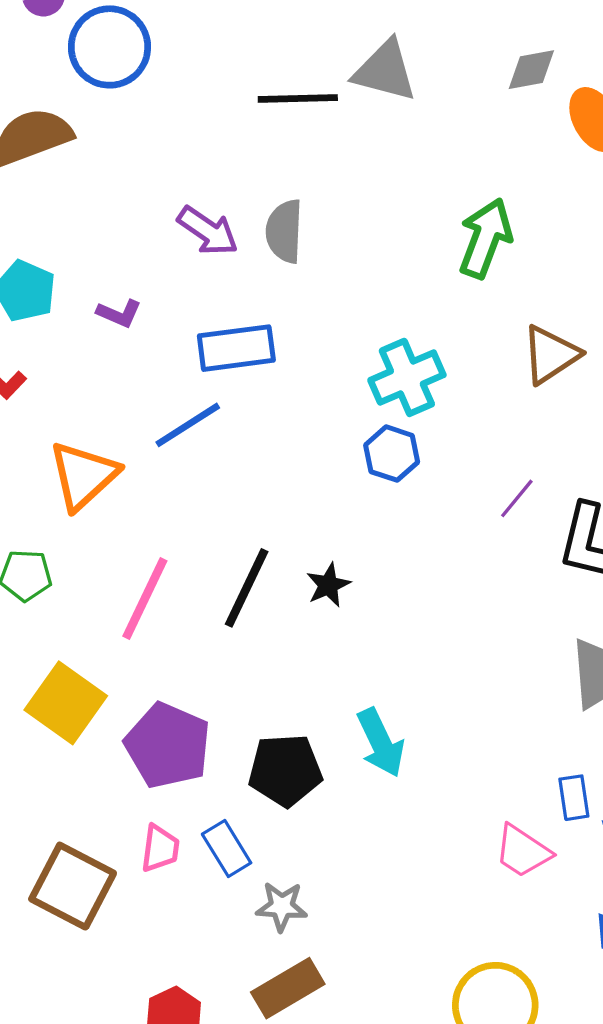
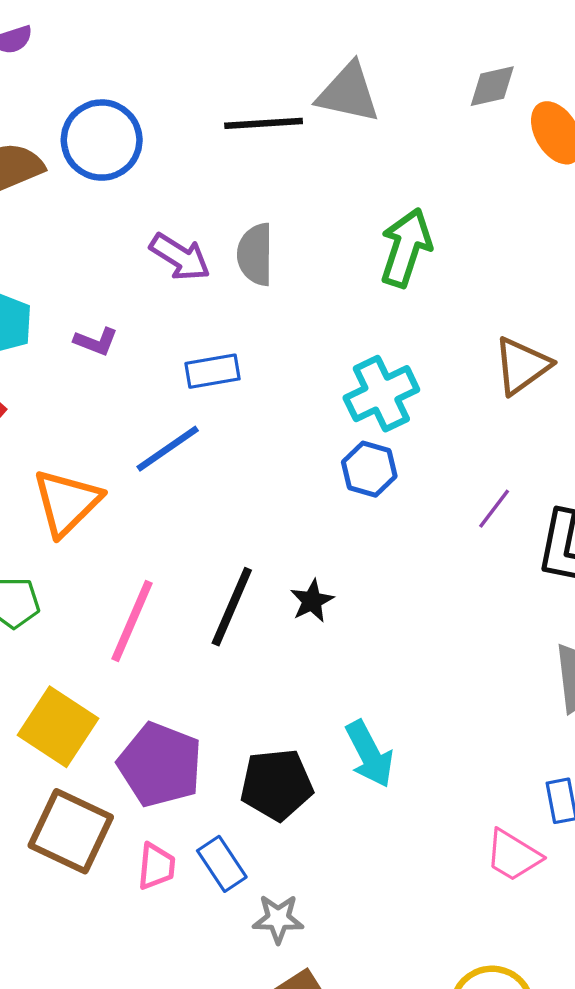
blue circle: (109, 47) -> (102, 140), moved
green arrow: (485, 238) -> (406, 248), moved
blue rectangle: (236, 348) -> (213, 371), size x0.7
brown square: (73, 886) -> (71, 831), moved

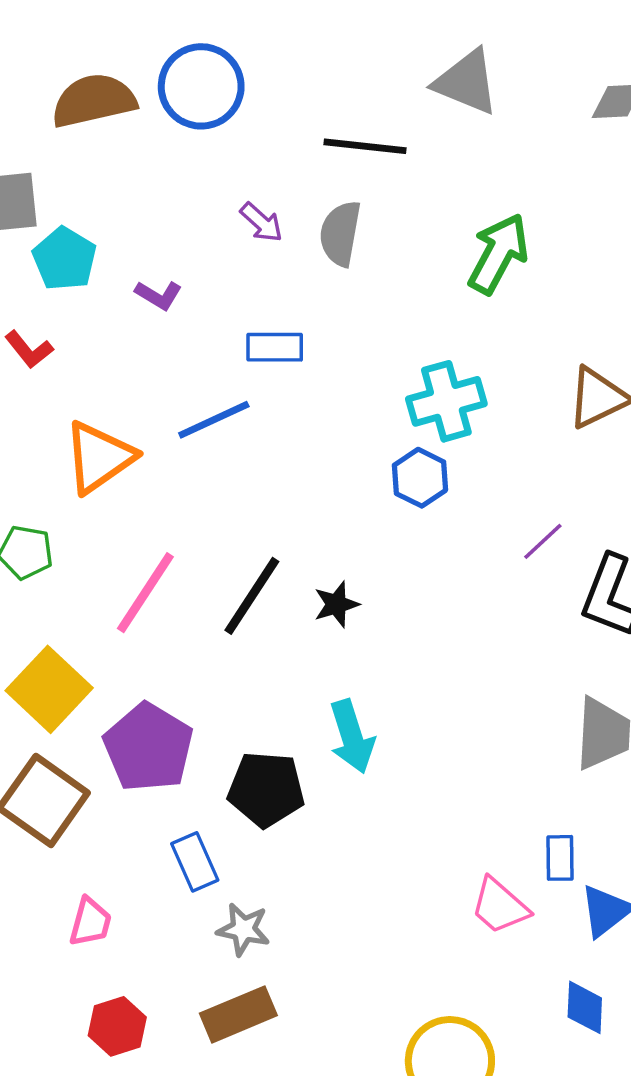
black line: (264, 123) -> (365, 146), moved
purple arrow: (180, 257) -> (262, 222), size x0.7
cyan arrow: (369, 754) -> (352, 737), moved
pink trapezoid: (156, 866) -> (90, 922), moved

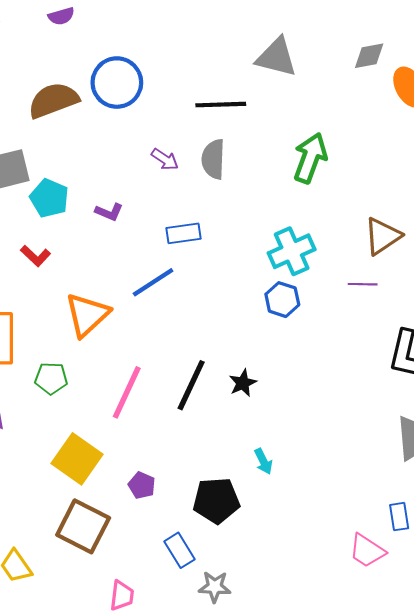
purple line: (543, 541) -> (363, 284), moved, turned 52
cyan arrow: (352, 737) -> (263, 461), size x0.6
purple pentagon: (148, 747) -> (142, 485), size x0.5

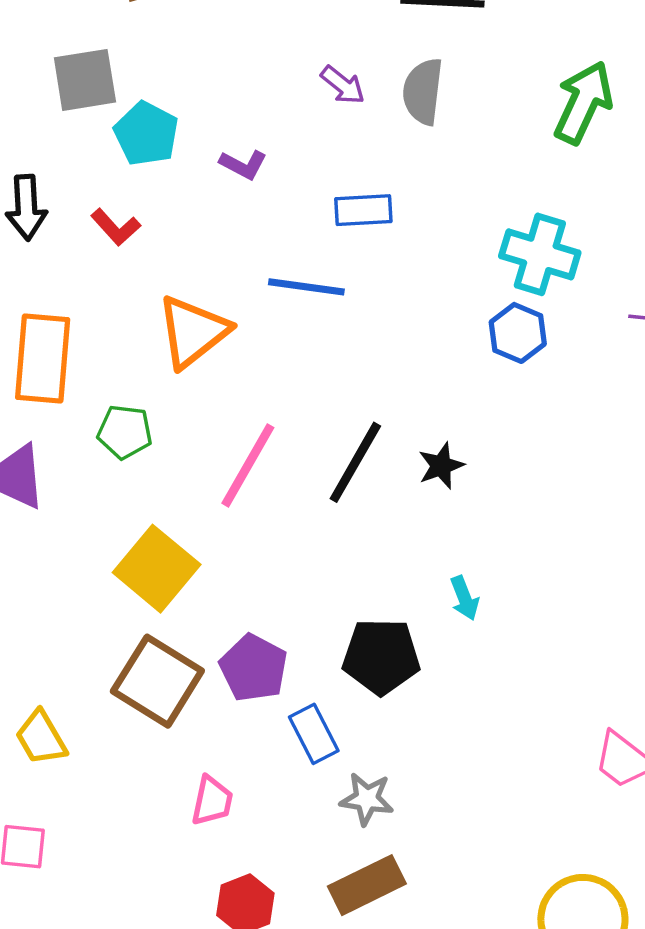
cyan cross: (292, 251) -> (540, 254), turned 36
blue line: (153, 282) -> (306, 287), turned 36
purple pentagon: (142, 485) -> (254, 668), moved, size x1.5

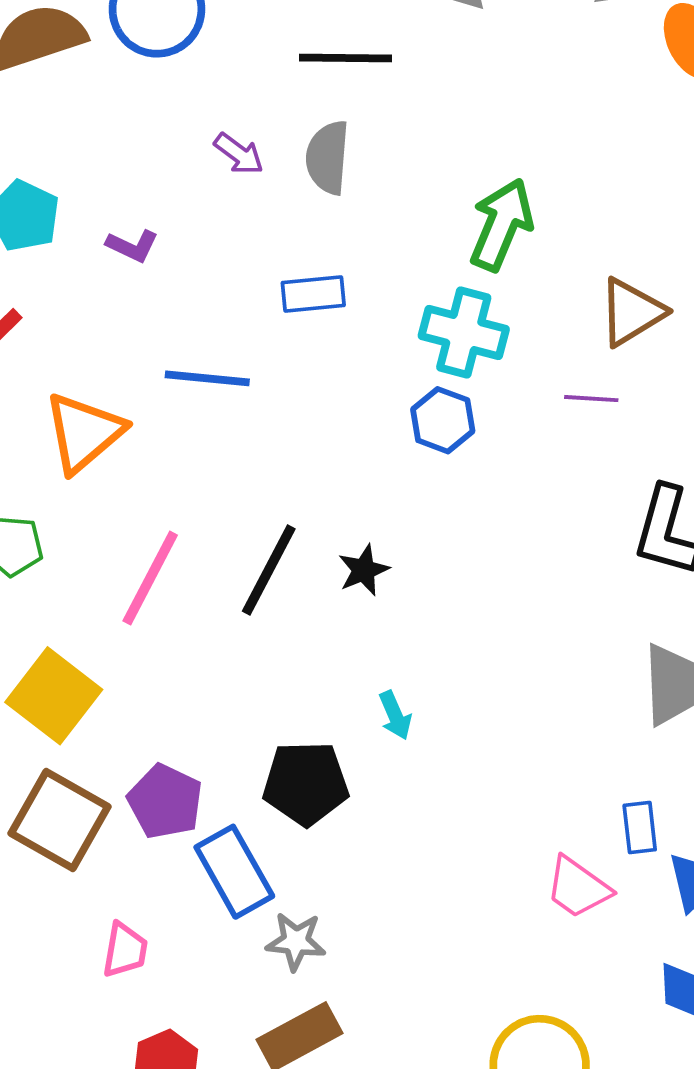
green arrow: (583, 102) -> (502, 225), moved
blue rectangle: (363, 210) -> (313, 294), moved
blue rectangle: (314, 734) -> (234, 872), size x1.4

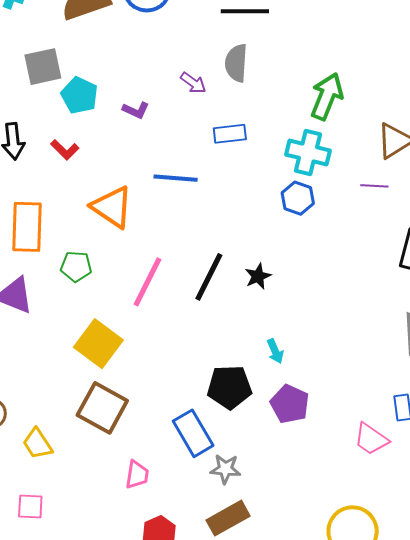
purple arrow: (239, 154) -> (193, 83), moved
orange triangle: (84, 432) -> (112, 207), turned -45
purple pentagon: (165, 802) -> (290, 404), moved

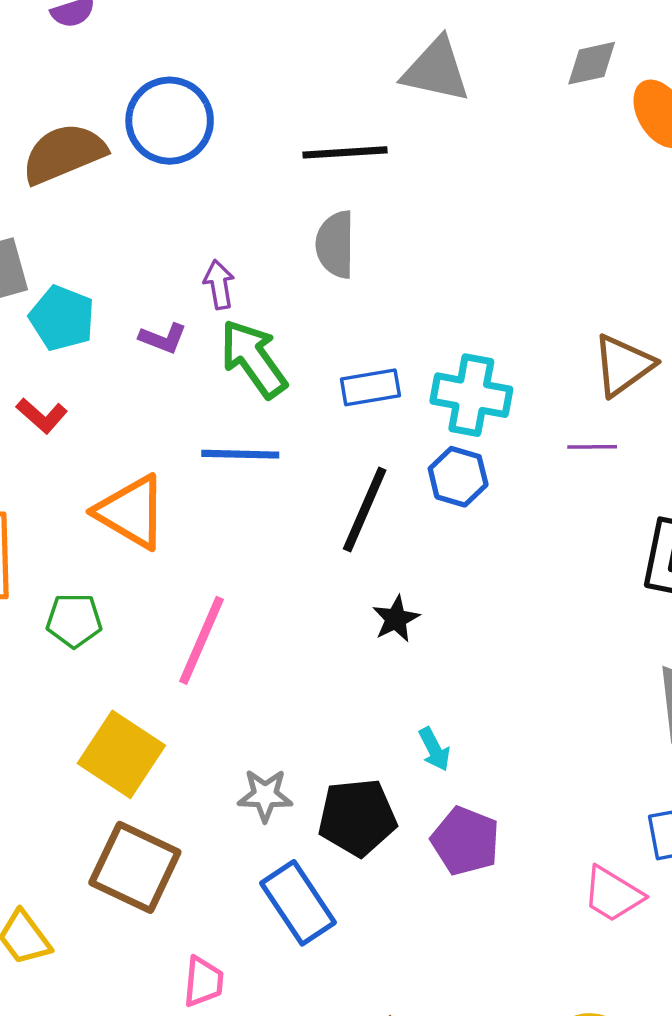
purple arrow: (193, 83) -> (219, 285), moved, turned -132
green arrow: (327, 96) -> (253, 359), moved, turned -54
blue rectangle: (230, 134) -> (370, 387), moved
black line: (209, 277) -> (365, 509), moved
gray star: (225, 469) -> (265, 795), moved

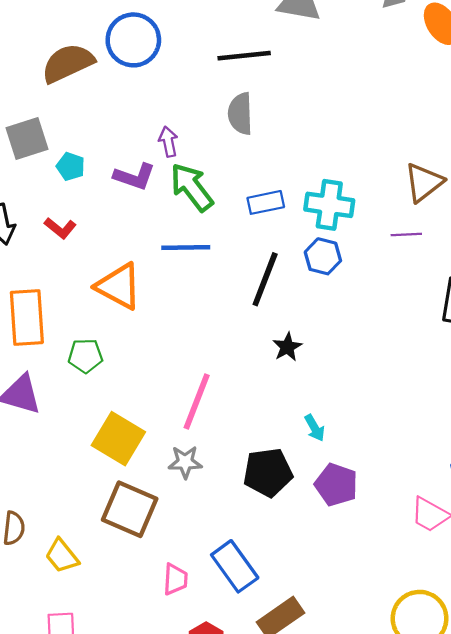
cyan pentagon: (62, 318) -> (71, 166), size x0.7
purple L-shape: (163, 338) -> (134, 177), size x1.4
pink line: (202, 640) -> (197, 401), moved
gray star: (265, 795) -> (185, 462), moved
blue rectangle: (298, 903) -> (235, 566), moved

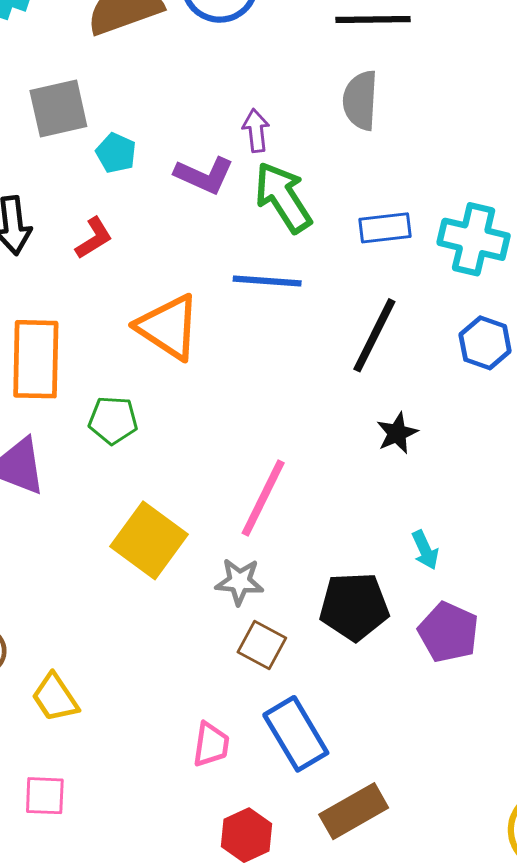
red L-shape: (60, 228) -> (94, 238), turned -76
blue hexagon: (323, 256) -> (485, 343), moved
brown square: (130, 509) -> (262, 645), moved, size x0.6

